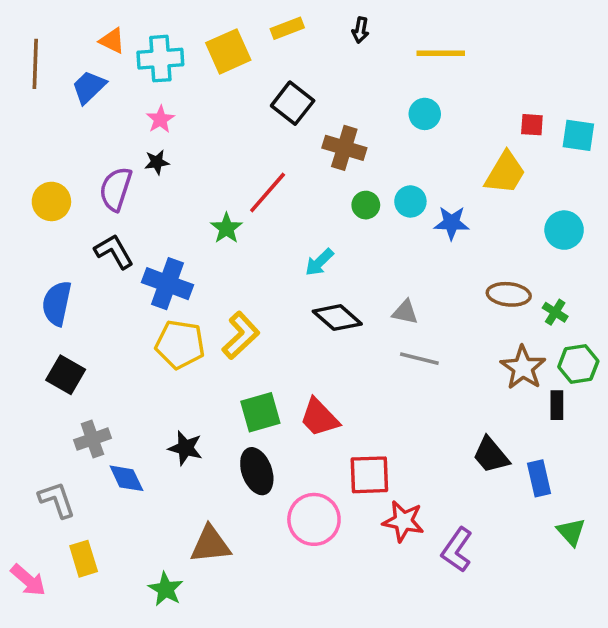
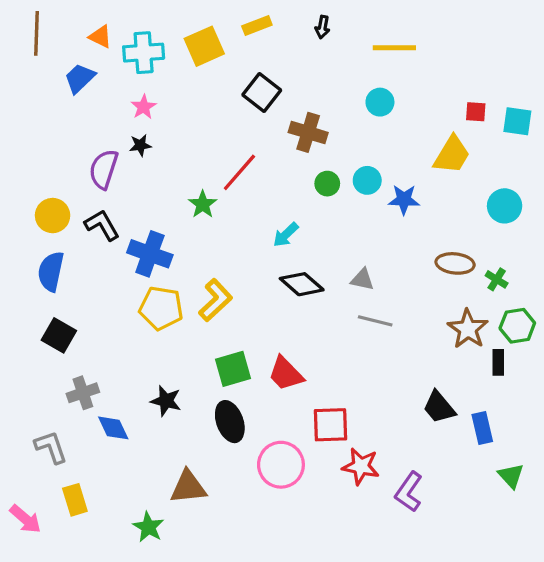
brown line: (35, 64) -> (37, 33), moved
yellow circle: (51, 201) -> (53, 216), moved

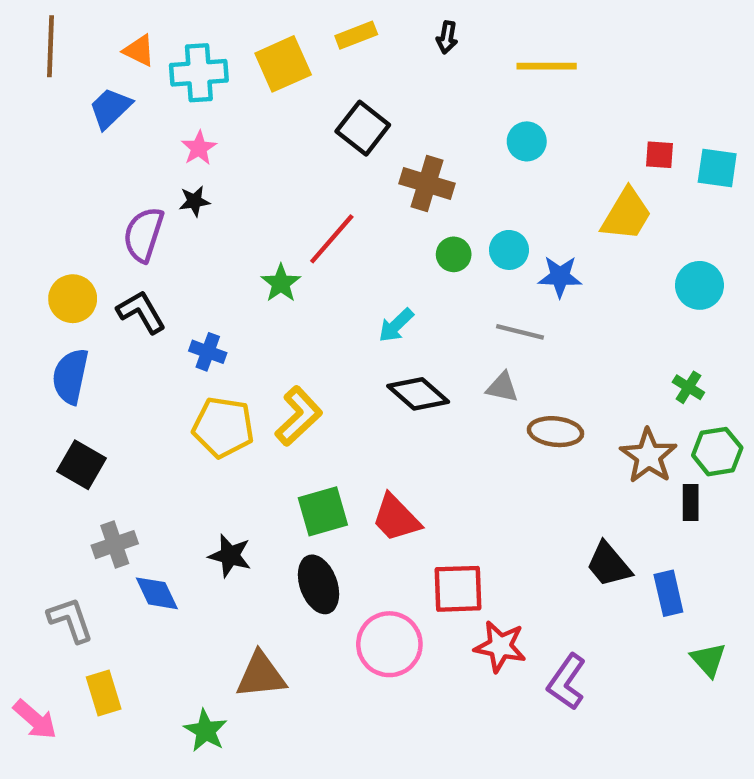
blue cross: (150, 254) -> (208, 352), size x0.6
brown ellipse: (455, 263) -> (556, 432), moved
gray line: (375, 321) -> (520, 332), moved

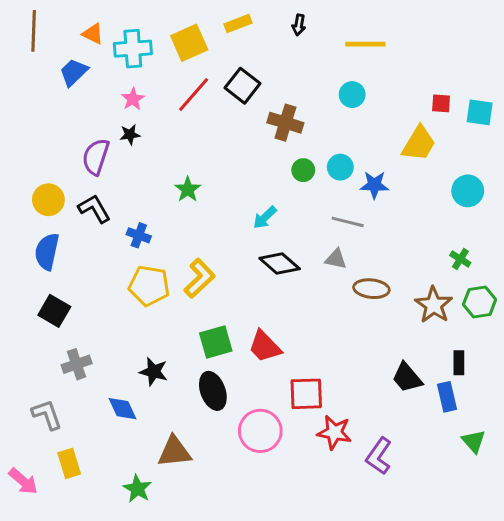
red line: (332, 239) -> (194, 95), moved
black rectangle: (691, 502) -> (459, 363), moved
blue diamond: (157, 593) -> (122, 409), moved

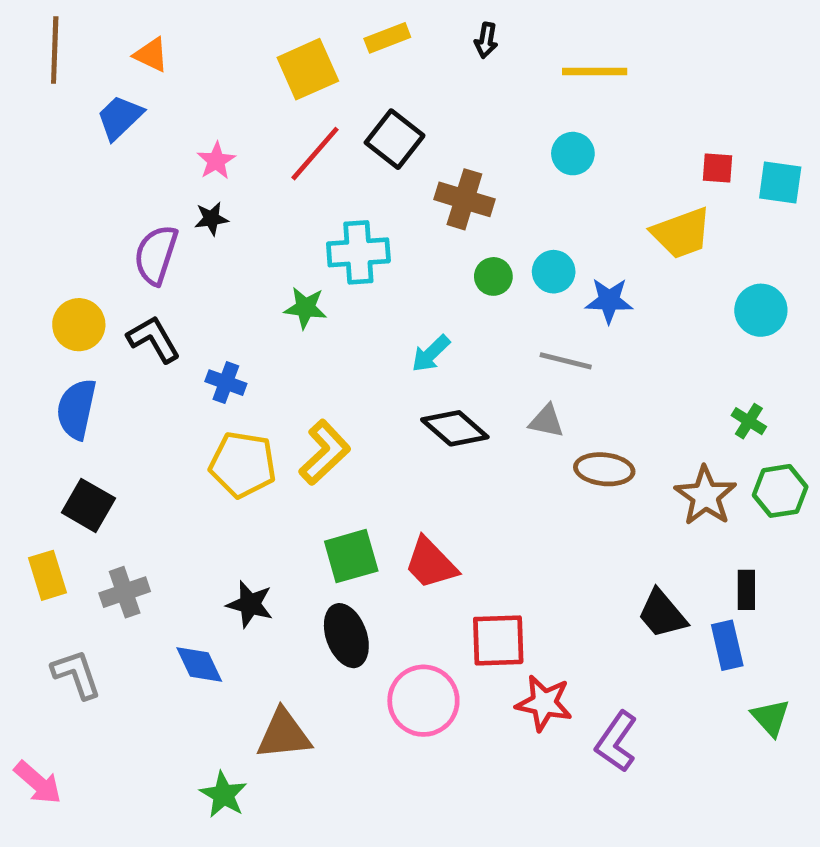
cyan cross: (133, 49) -> (358, 252), moved
yellow trapezoid: (419, 143) -> (681, 233), turned 39
green star: (188, 189) -> (305, 308), turned -30
yellow rectangle: (69, 463) -> (47, 575), moved

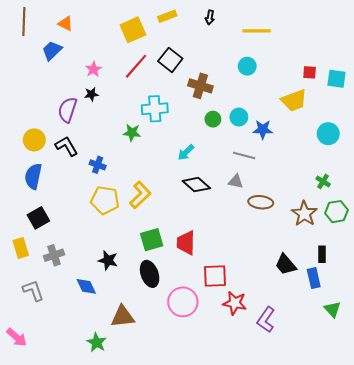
black square: (88, 505) -> (38, 218), turned 30
red trapezoid: (431, 563) -> (186, 243), turned 45

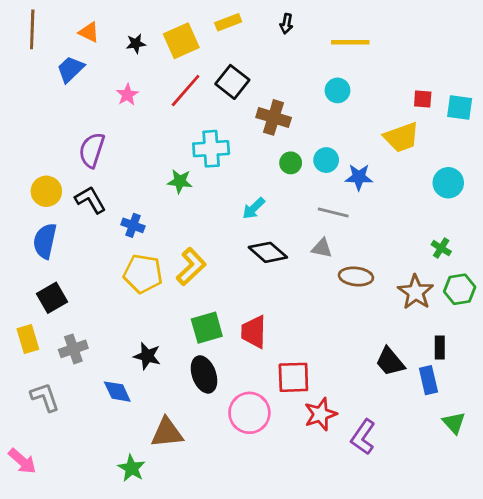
black star: (91, 94) -> (136, 44), moved
red star: (235, 303) -> (320, 414), turned -30

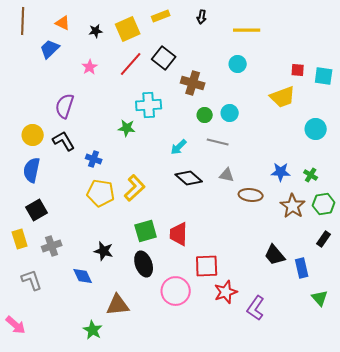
blue star: (359, 177) -> (281, 172), moved
gray line: (333, 213) -> (218, 142), moved
black rectangle: (440, 347) -> (324, 239), moved, turned 35

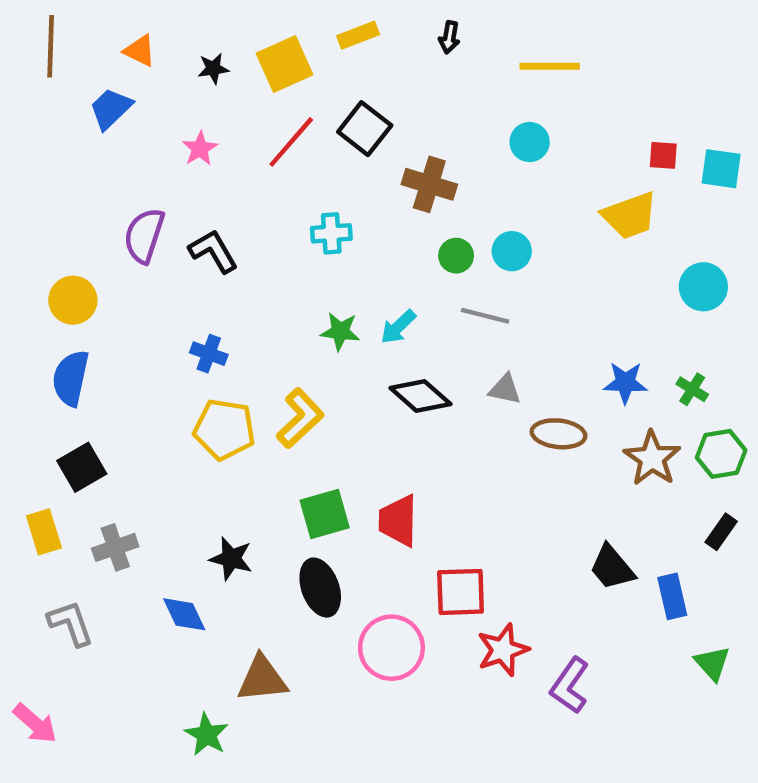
cyan cross: (149, 105) -> (331, 233), size x0.7
green star: (127, 128) -> (340, 331), moved
black L-shape: (64, 141) -> (213, 251), moved

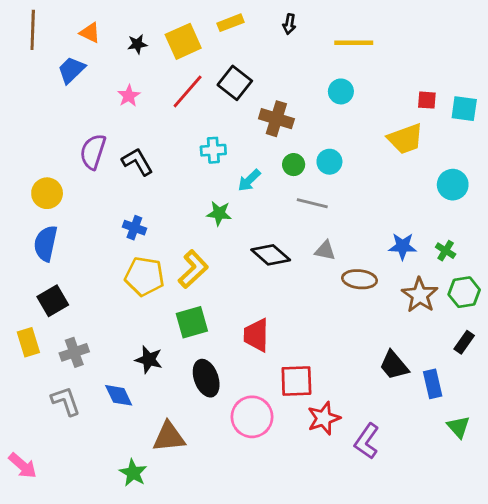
cyan arrow: (398, 327) -> (249, 180), moved
green square: (325, 514) -> (192, 322), moved
gray L-shape: (71, 623) -> (66, 401), moved

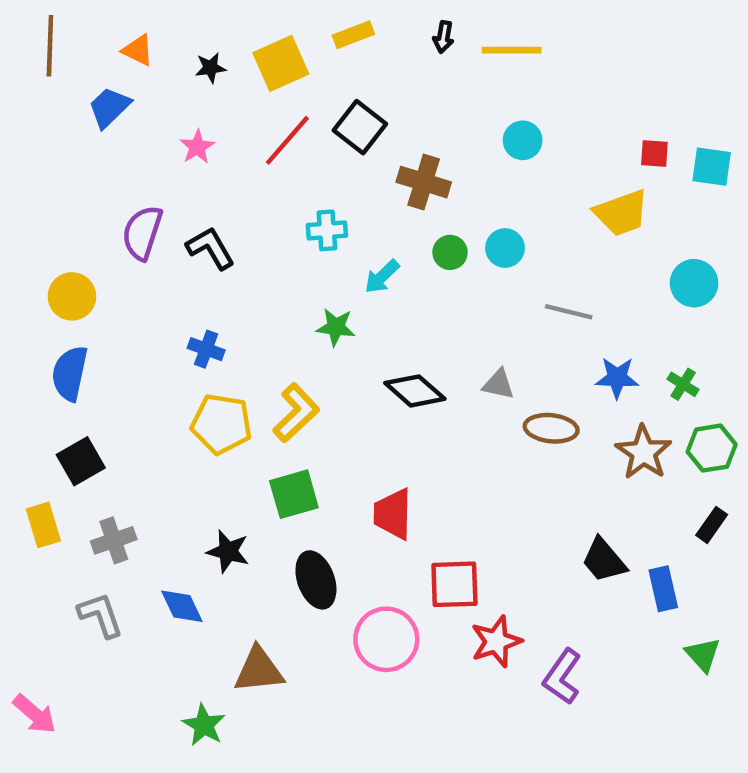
yellow line: (354, 43) -> (512, 50), moved
gray line: (312, 203) -> (569, 312), moved

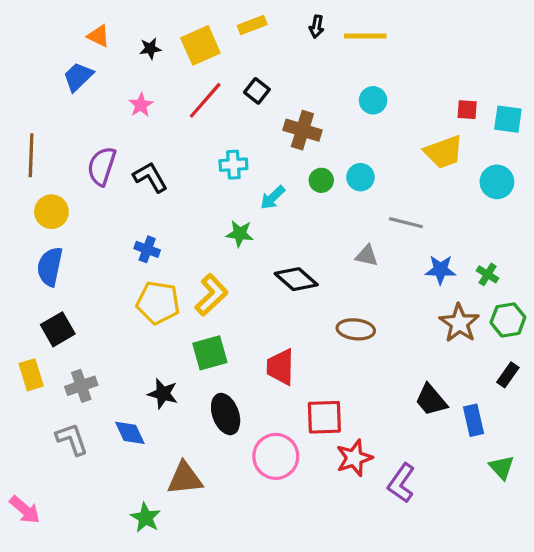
brown line: (50, 46) -> (31, 155), moved
black square: (360, 127) -> (257, 91), size x0.7
cyan circle: (694, 283) -> (497, 182), moved
gray triangle: (498, 384) -> (367, 256), moved
brown ellipse: (551, 428) -> (356, 329), moved

